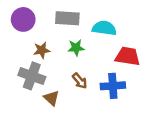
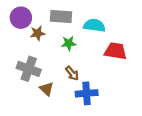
brown star: (42, 50) -> (38, 33), moved
blue cross: (113, 86) -> (87, 93), moved

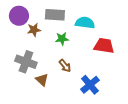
blue cross: (87, 93) -> (90, 85), moved, turned -36

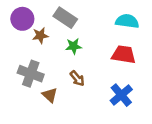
gray rectangle: (55, 15) -> (65, 18), turned 30
cyan semicircle: (85, 23) -> (127, 21), moved
blue cross: (90, 85) -> (121, 95), moved

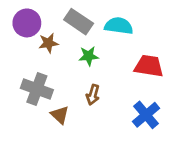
cyan semicircle: (127, 21) -> (119, 26), moved
brown arrow: (77, 78) -> (93, 95), turned 56

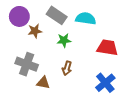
brown triangle: (60, 115) -> (43, 83), turned -32

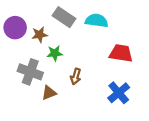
purple circle: (19, 16) -> (15, 28), moved
green star: (64, 40) -> (55, 53), moved
brown triangle: (43, 83) -> (49, 93), turned -32

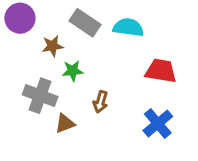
purple circle: (15, 28) -> (20, 18), moved

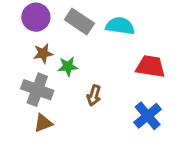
purple circle: (20, 18) -> (36, 17), moved
brown star: (52, 46) -> (43, 53), moved
brown triangle: (65, 123) -> (43, 123), moved

